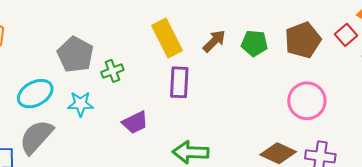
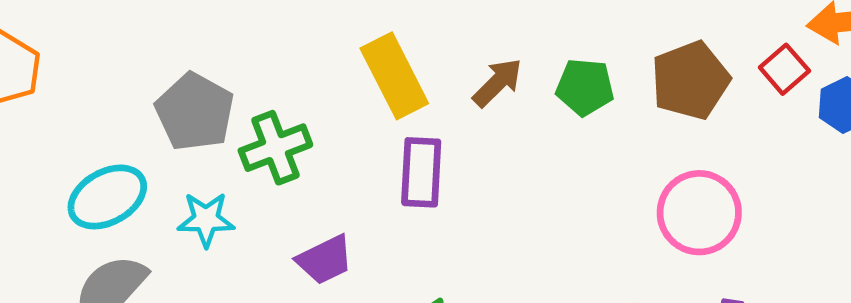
green cross: (112, 71) -> (275, 148), size x1.4

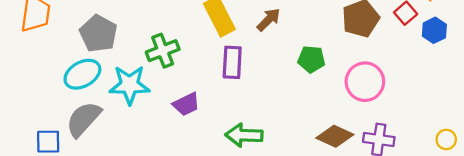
green pentagon: (585, 87) -> (311, 59), moved
gray pentagon: (195, 112) -> (98, 34), moved
cyan star: (206, 219) -> (129, 85), size x1.5

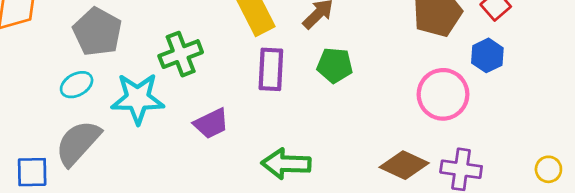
blue hexagon: (434, 30) -> (487, 55), moved
green pentagon: (311, 59) -> (335, 65), moved
cyan ellipse: (82, 74) -> (77, 85), size x0.7

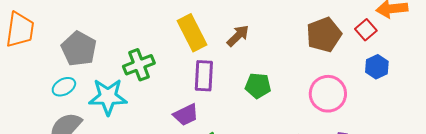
blue hexagon: (487, 55) -> (377, 67), moved
green pentagon: (335, 65) -> (258, 86), moved
purple trapezoid: (211, 123) -> (186, 115), moved

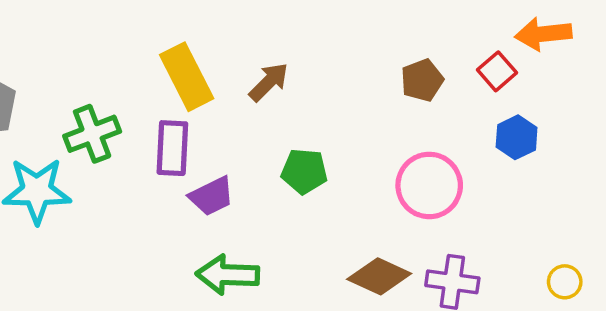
brown pentagon: (324, 35) -> (422, 80), size x0.7
purple rectangle: (204, 76) -> (172, 148), moved
purple trapezoid: (186, 115) -> (212, 196), moved

